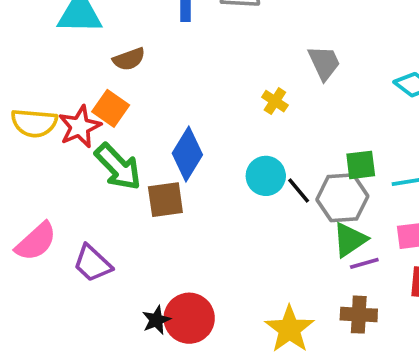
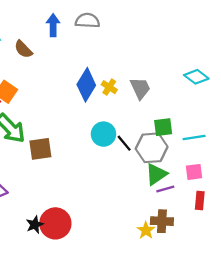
brown semicircle: (129, 59) -> (23, 49), moved, turned 66
gray trapezoid: (324, 63) -> (140, 88), moved
blue diamond: (187, 154) -> (86, 85), moved
yellow star: (289, 329) -> (146, 230), moved, size x0.6

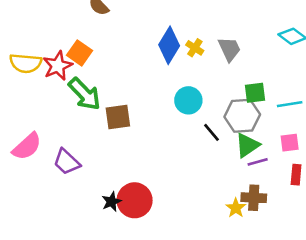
black line: (124, 143) -> (211, 132), moved

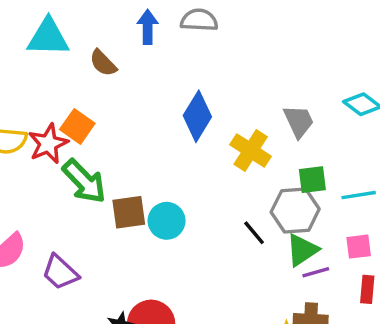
yellow cross: (195, 48) -> (251, 150), moved, size x1.6
gray trapezoid: (229, 49) -> (299, 121), moved
cyan circle: (188, 100) -> (167, 221), moved

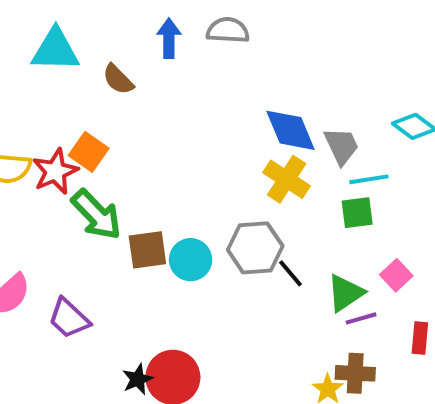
blue diamond: (197, 116) -> (290, 130), moved, turned -54
cyan line: (359, 195) -> (369, 179), moved
gray hexagon: (295, 211) -> (255, 248), moved
pink square: (359, 247) -> (396, 275), moved, turned -36

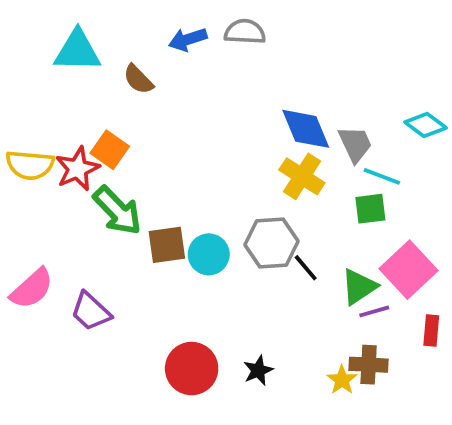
blue arrow: (169, 38) -> (188, 39), turned -108
cyan line: (369, 179) -> (382, 176), turned 30
pink square: (396, 275) -> (408, 270), size x1.8
black star: (138, 379) -> (258, 370), moved

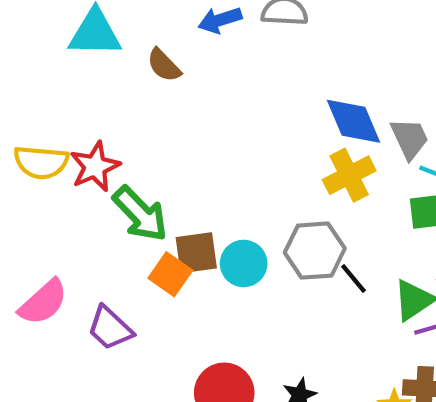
orange square: (110, 150) -> (170, 274), moved
yellow cross: (302, 176) -> (349, 175), turned 30

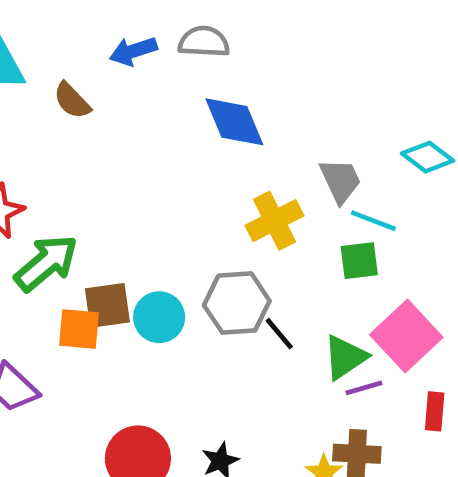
blue diamond: (353, 121) -> (234, 122), moved
green arrow: (140, 214) -> (46, 263), turned -86
orange square: (170, 274) -> (79, 329), turned -30

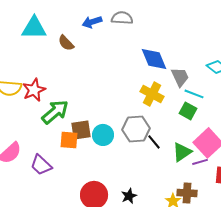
blue diamond: (234, 122) -> (154, 59), moved
yellow cross: (274, 221) -> (152, 94), turned -35
green square: (359, 261) -> (188, 111), turned 36
purple line: (364, 388) -> (200, 162), moved

